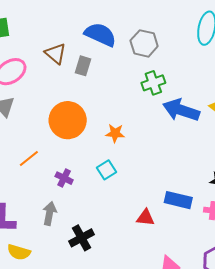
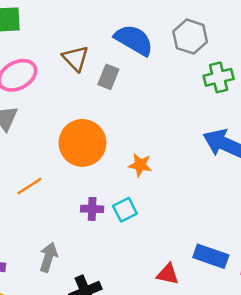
gray hexagon: (144, 43) -> (190, 37), moved
green cross: (153, 83) -> (219, 77), moved
purple cross: (64, 178) -> (92, 209), moved, turned -30

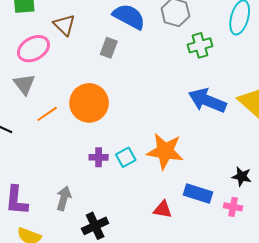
brown triangle: (75, 58) -> (64, 25), moved
orange star: (140, 165) -> (165, 151), moved, size x1.8
orange line: (29, 186) -> (47, 114), moved

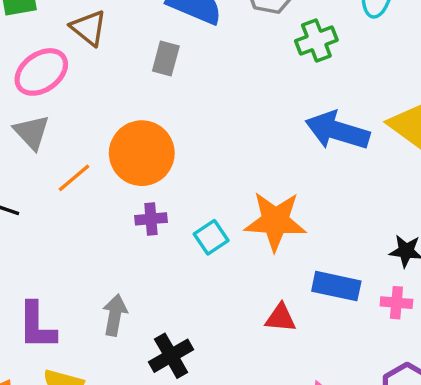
purple cross: (99, 157) -> (151, 219), moved

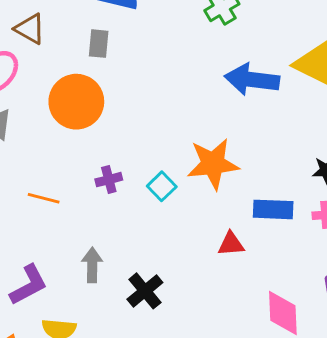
orange circle: (142, 153) -> (76, 102), moved
orange line: (74, 178) -> (44, 198), moved, turned 64
purple L-shape: (37, 326) -> (29, 285), turned -108

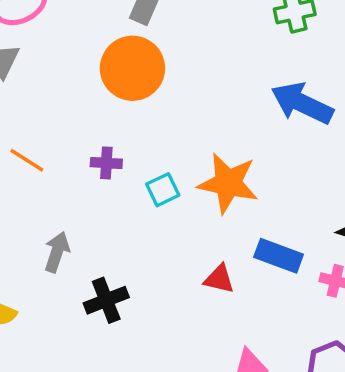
orange circle: (76, 102) -> (132, 68), moved

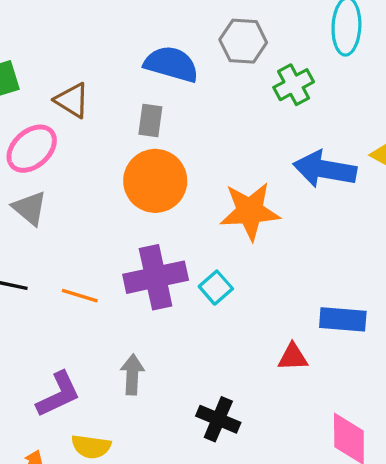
purple cross: (106, 163) -> (156, 277), size x2.0
orange star: (228, 183) -> (250, 211), moved
black cross: (106, 300) -> (218, 419), moved, turned -30

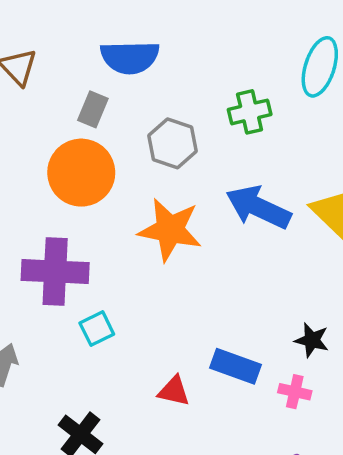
gray hexagon: (243, 41) -> (172, 143), moved
blue semicircle: (171, 64) -> (130, 57), turned 148
cyan square: (216, 288) -> (97, 329), moved

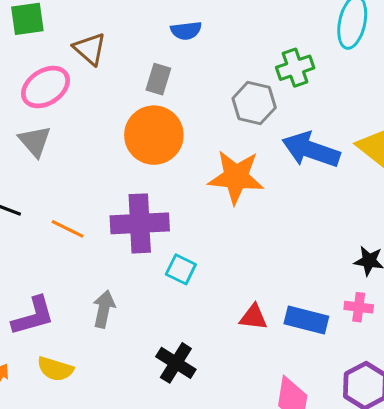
blue semicircle: (130, 57) -> (186, 31), size x0.6
gray hexagon: (172, 143) -> (254, 103), moved
cyan square: (97, 329) -> (181, 269), turned -32
blue rectangle: (236, 366) -> (306, 320), moved

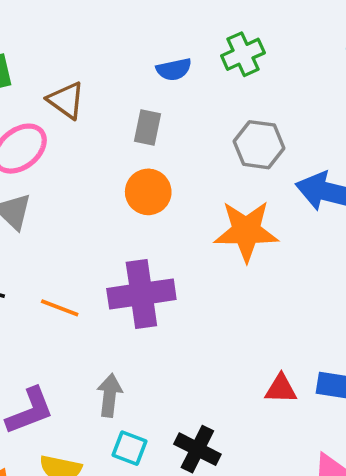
green cross: (295, 68) -> (243, 54), moved
orange circle: (154, 135) -> (148, 192), size x0.7
cyan square: (181, 269) -> (129, 448), moved

